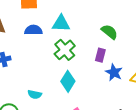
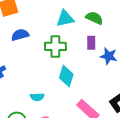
cyan triangle: (61, 23) -> (65, 19), moved
green cross: (65, 50) -> (55, 46), turned -35

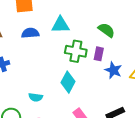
cyan triangle: (65, 19) -> (61, 25), moved
green cross: (55, 46) -> (76, 51), moved

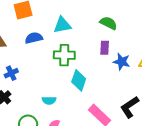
green cross: (76, 51) -> (64, 55), moved

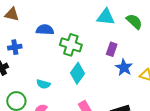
green semicircle: (108, 23) -> (134, 22), moved
cyan triangle: (62, 25) -> (106, 17), moved
blue semicircle: (34, 38) -> (45, 30), moved

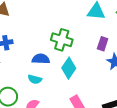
blue semicircle: (45, 30) -> (41, 59), moved

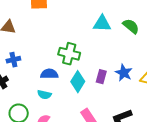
purple rectangle: (103, 44) -> (101, 77), moved

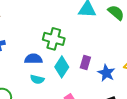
blue star: (124, 73) -> (106, 73), moved
cyan semicircle: (44, 95) -> (37, 79), moved

